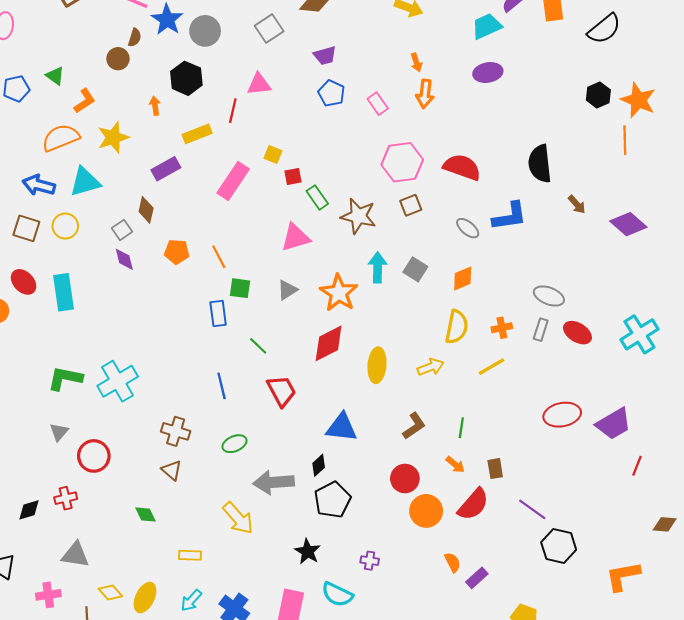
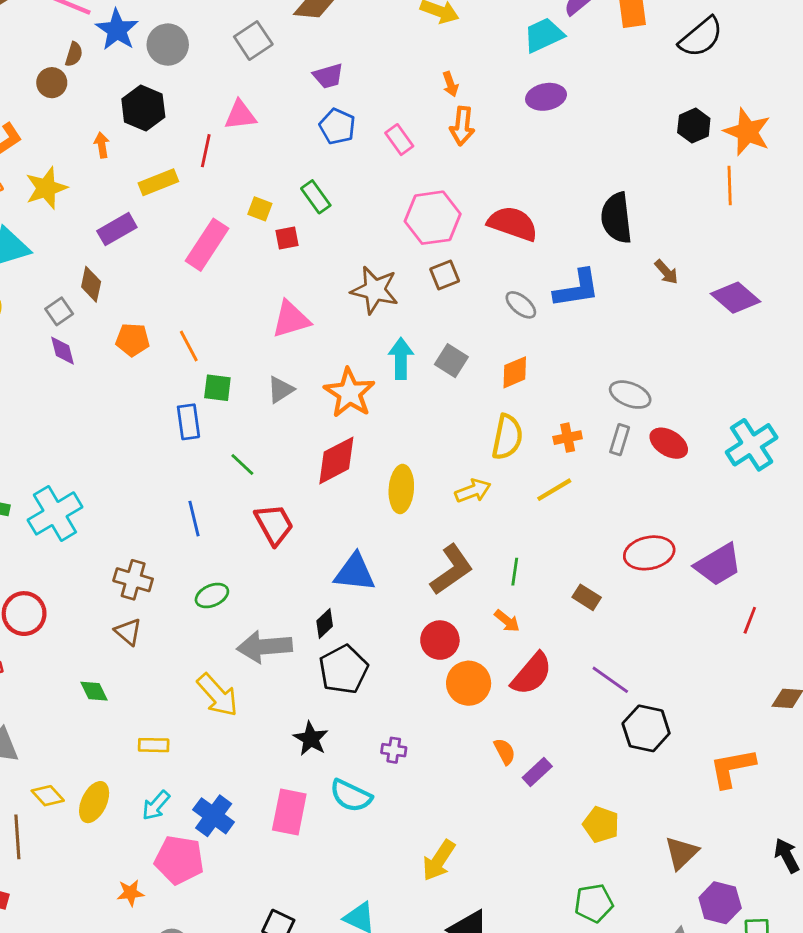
green rectangle: (317, 197) -> (316, 197), moved
brown L-shape: (414, 426) -> (452, 570), size x1.4
brown rectangle: (495, 469) -> (587, 597), moved, turned -48

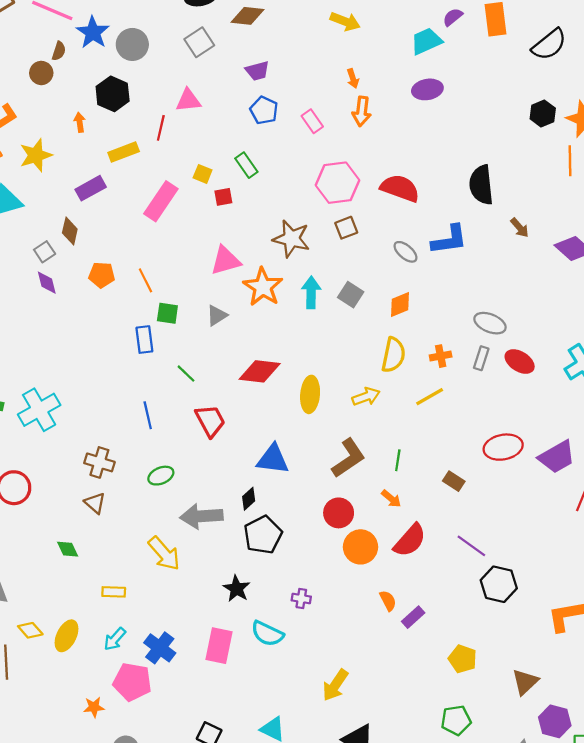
orange star: (349, 393) -> (263, 287), moved
red diamond: (336, 460) -> (260, 371), turned 33

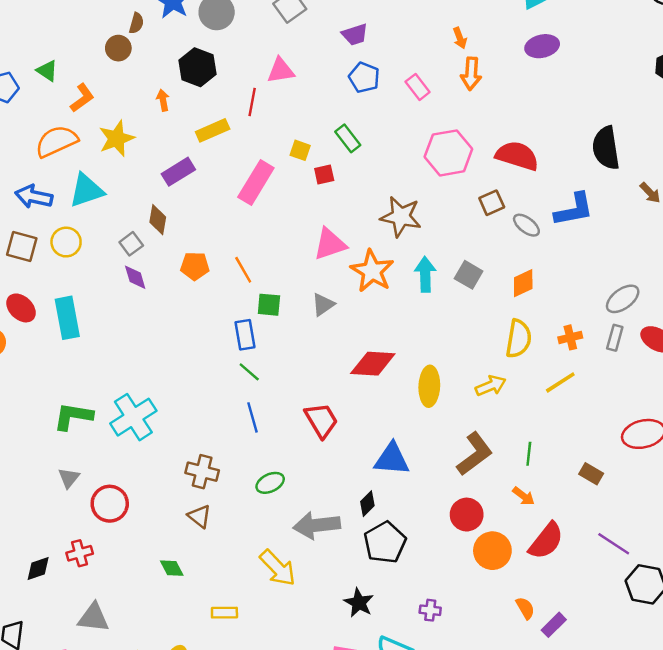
brown square: (346, 228) -> (492, 203), moved
gray ellipse: (490, 323) -> (623, 299), turned -56
green line: (186, 374) -> (249, 372), moved

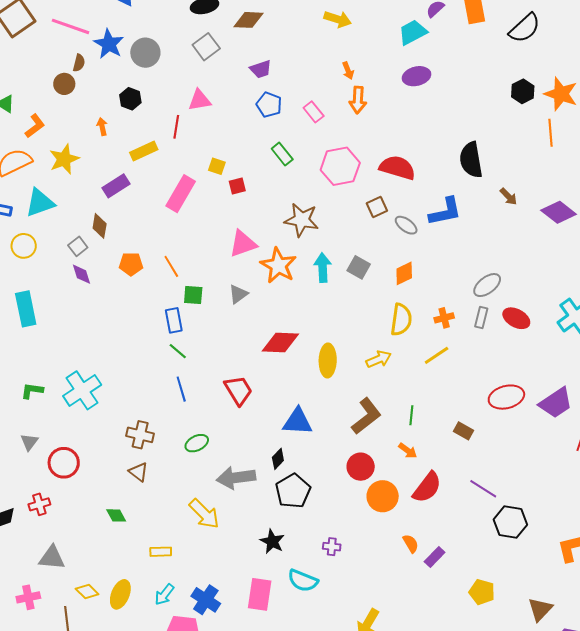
black hexagon: (197, 67) -> (130, 99), size x0.7
green rectangle: (348, 138) -> (282, 154), moved
green L-shape: (73, 416) -> (32, 391), size x0.7

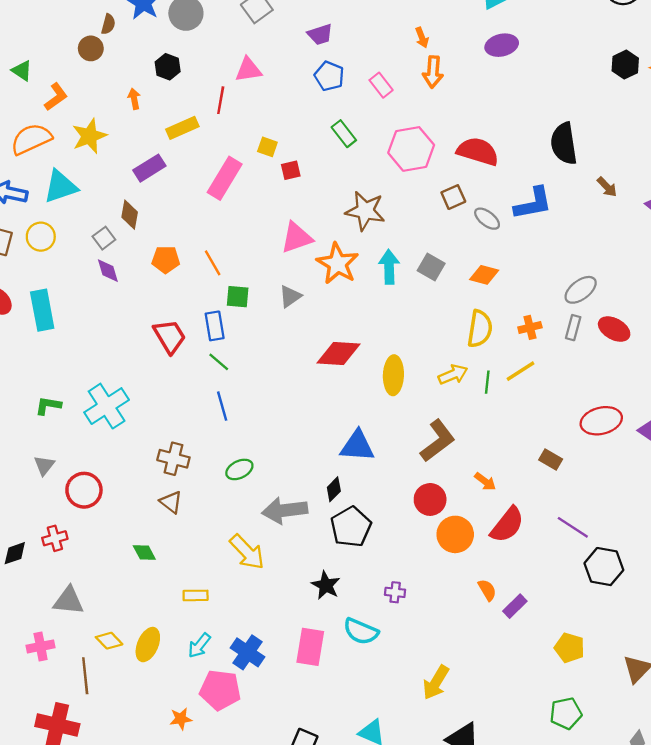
orange diamond: (404, 273) -> (484, 275), turned 40
red trapezoid: (238, 390) -> (170, 336), moved
green line: (411, 415) -> (487, 382), moved

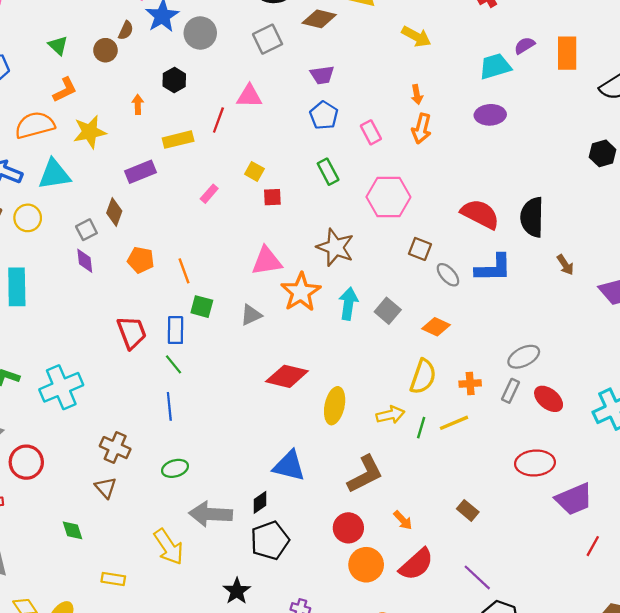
green triangle: (22, 71) -> (58, 45), moved
red semicircle: (478, 151) -> (480, 214), moved
pink rectangle: (225, 178) -> (209, 194), size x0.5
brown square: (453, 197) -> (420, 249), turned 35
red ellipse: (601, 421) -> (535, 463), moved

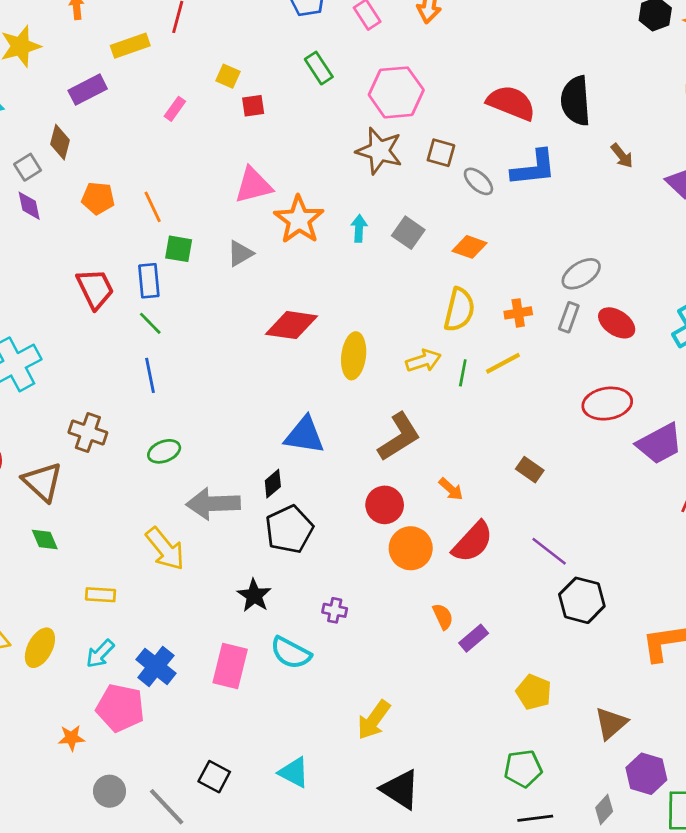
brown star: (335, 247) -> (379, 151), moved
cyan arrow: (348, 304) -> (359, 228), size x0.7
brown triangle: (106, 488) -> (42, 482), moved, size x1.5

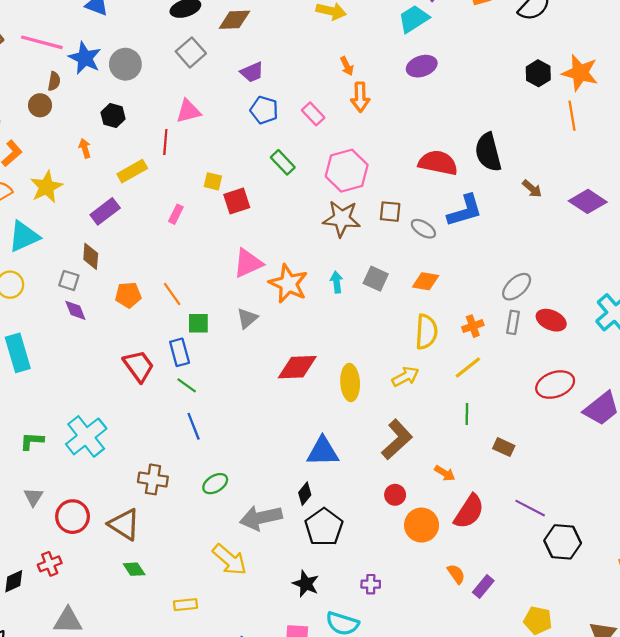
red square: (253, 106) -> (237, 201), size x1.4
gray square: (28, 167) -> (69, 280), turned -30
green line: (463, 373) -> (467, 414), moved
red circle: (385, 505) -> (395, 495), size x0.7

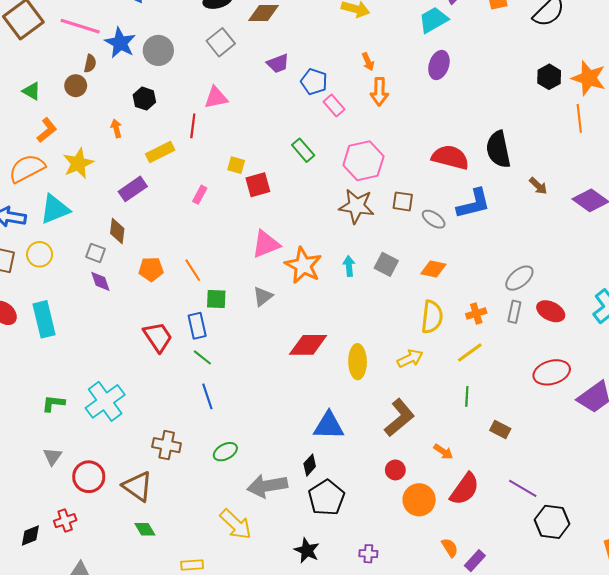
purple ellipse: (422, 66) -> (439, 65), turned -56
blue pentagon: (264, 110) -> (314, 82), moved

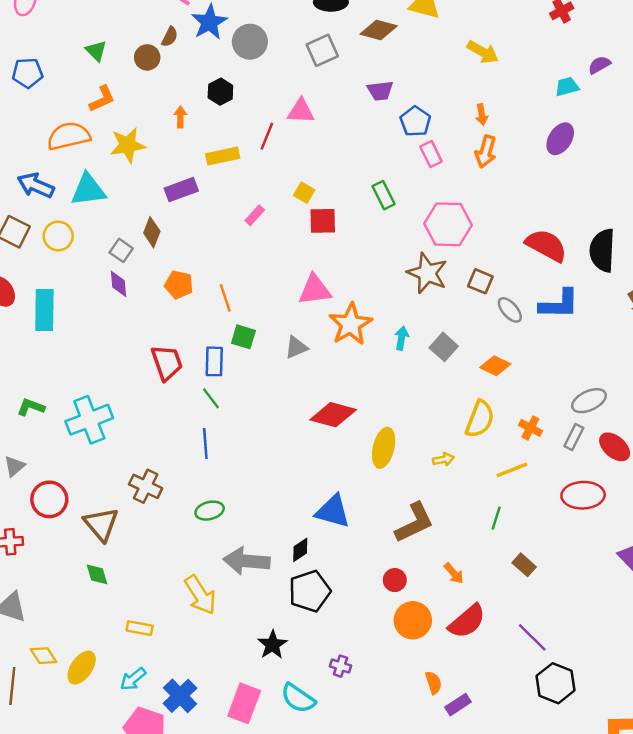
cyan trapezoid: (433, 20) -> (567, 87), size x0.7
orange cross: (476, 313) -> (530, 428), turned 30
yellow arrow: (410, 358) -> (443, 459), size x0.7
red ellipse: (552, 372) -> (583, 495), moved

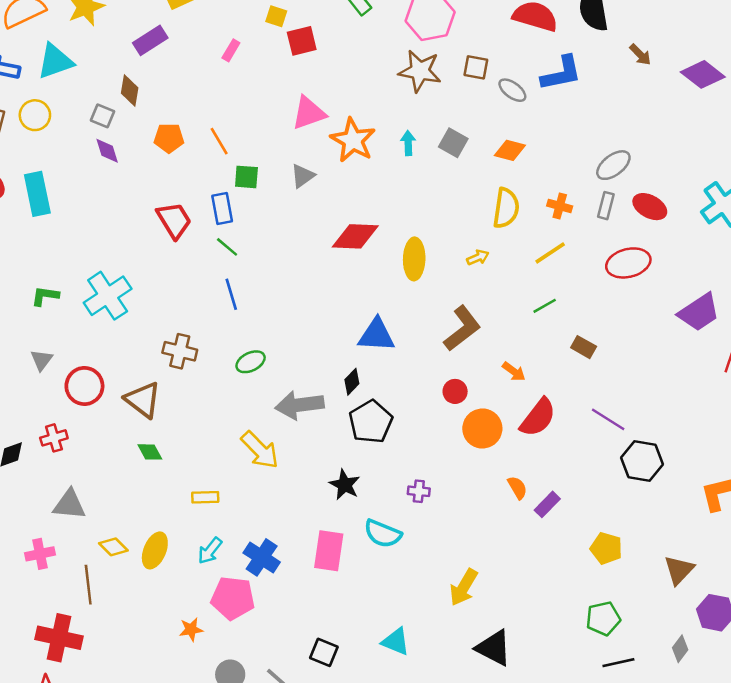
green line: (496, 518) -> (545, 306), turned 55

